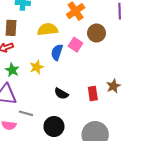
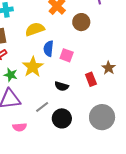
pink square: (75, 45) -> (67, 55), moved
yellow star: (37, 67) -> (33, 67), size x1.5
gray line: (26, 113) -> (42, 107), moved, turned -40

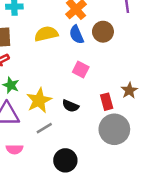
blue semicircle: (48, 49) -> (76, 35), moved, turned -35
yellow star: (33, 67) -> (39, 100), moved
gray circle: (102, 117) -> (114, 129), moved
black circle: (62, 118) -> (65, 160), moved

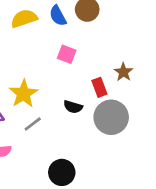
black semicircle: (70, 106) -> (73, 107), moved
black circle: (65, 160) -> (62, 172), moved

